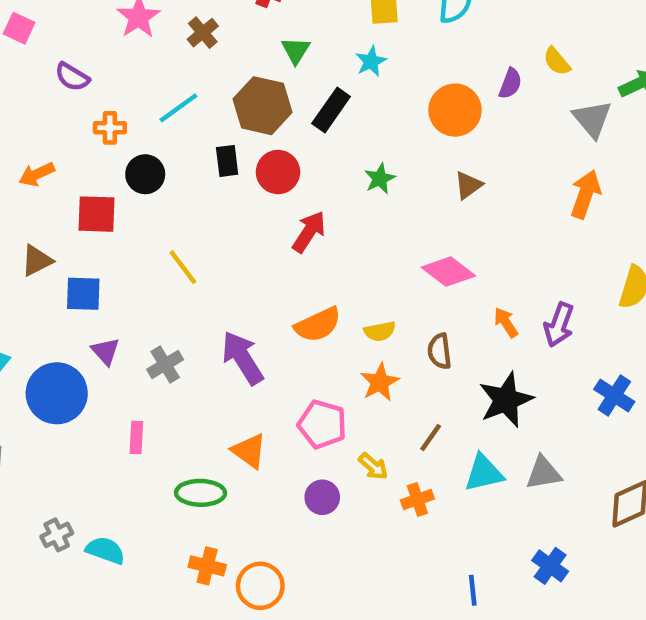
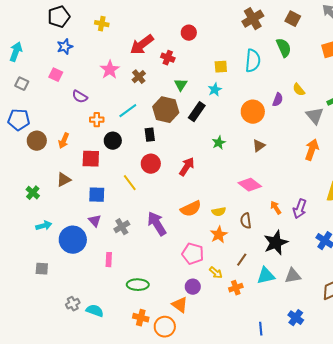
red circle: (278, 172) -> (151, 164), moved
orange arrow: (37, 174) -> (64, 141), turned -42
blue square: (83, 294) -> (97, 195), moved
orange triangle: (249, 451) -> (180, 305), moved

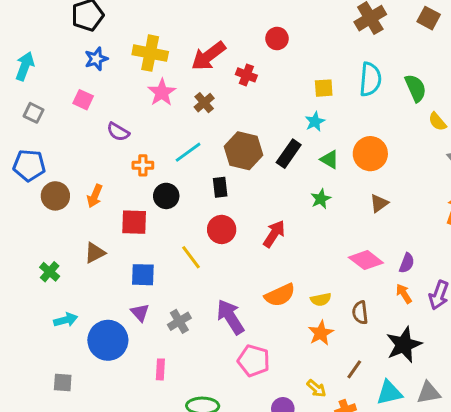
yellow cross: (102, 24) -> (150, 53), moved, size x1.6
green semicircle: (284, 48) -> (416, 88), moved
green triangle: (181, 85) -> (329, 159), moved, turned -32
purple semicircle: (278, 100) -> (407, 263), moved
pink pentagon: (193, 254) -> (254, 361), moved

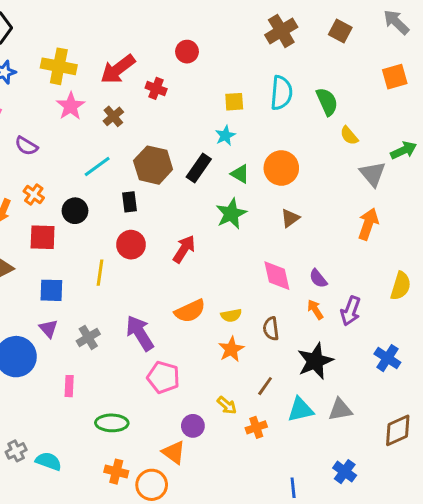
orange cross: (143, 165) -> (34, 195), moved, turned 36
green star: (321, 199) -> (231, 214), size x1.5
yellow line: (191, 257) -> (100, 273), turned 45
pink diamond: (366, 260) -> (277, 276), turned 40
purple semicircle: (407, 263) -> (318, 279), turned 120

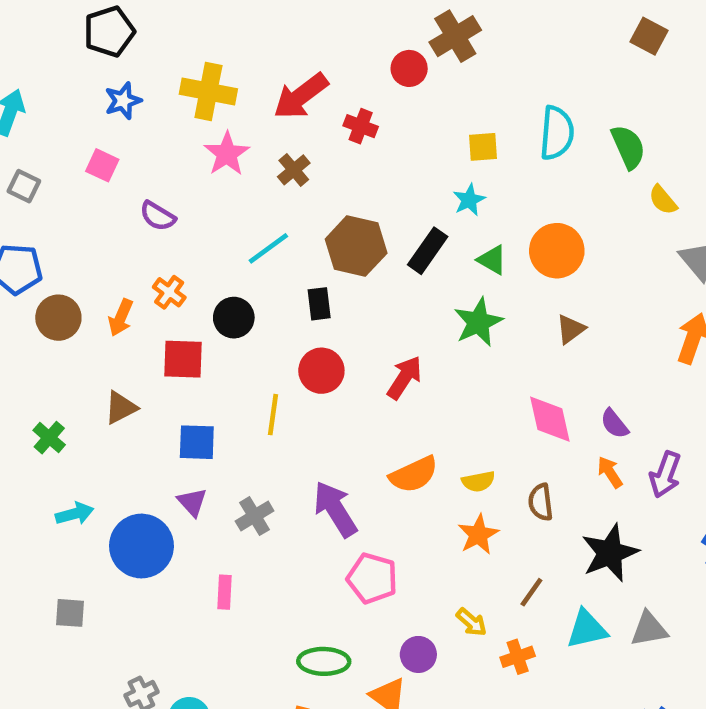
brown cross: (281, 31) -> (455, 36), moved
green ellipse: (112, 423) -> (324, 661), moved

